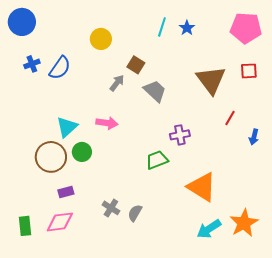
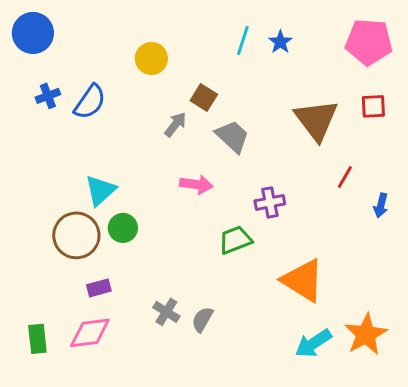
pink arrow: (107, 123) -> (196, 184), moved

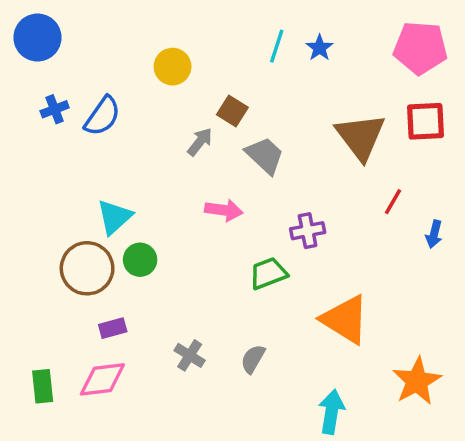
red square: (373, 106) -> (425, 121), size x1.4
gray semicircle: (202, 319) -> (253, 359), moved
cyan arrow: (313, 343) -> (331, 412), moved, turned 132

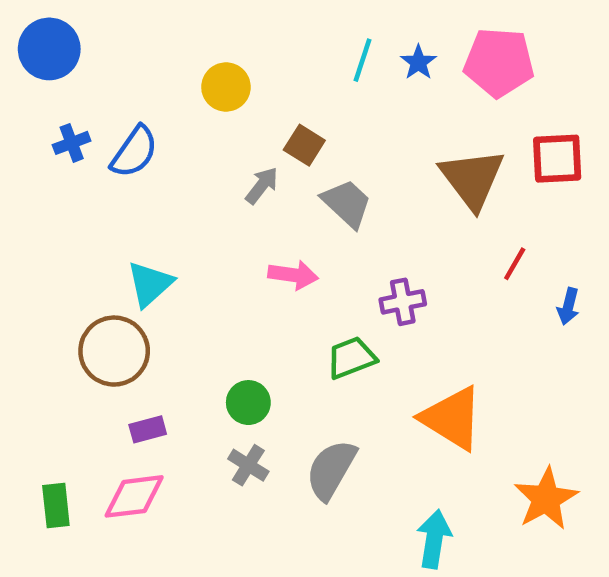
pink pentagon: (420, 48) -> (499, 62), moved
green circle: (140, 260) -> (248, 403), moved
gray semicircle: (253, 359) -> (331, 470), size x1.6

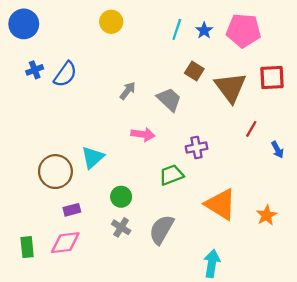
yellow circle: (226, 87) -> (111, 22), moved
brown square: (304, 145) -> (194, 71), moved
cyan triangle: (150, 284) -> (93, 157), moved
blue arrow: (568, 306) -> (277, 150), turned -42
orange star: (546, 499) -> (266, 215), moved, size x0.7

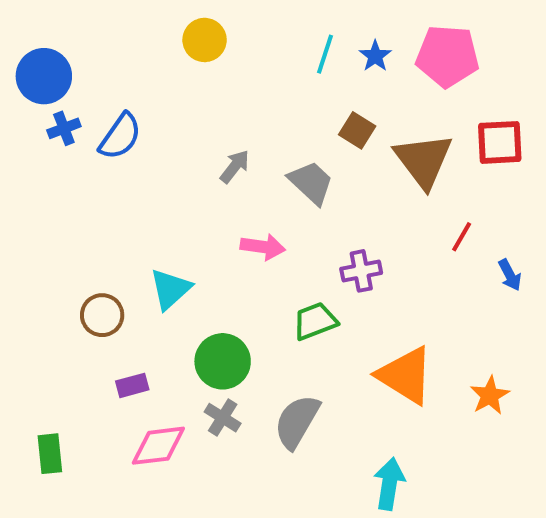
blue circle: (24, 24) -> (44, 76), moved
brown circle: (55, 172) -> (102, 315), size x0.7
green circle: (121, 197) -> (223, 361), size x1.4
pink diamond: (65, 243) -> (158, 446), moved

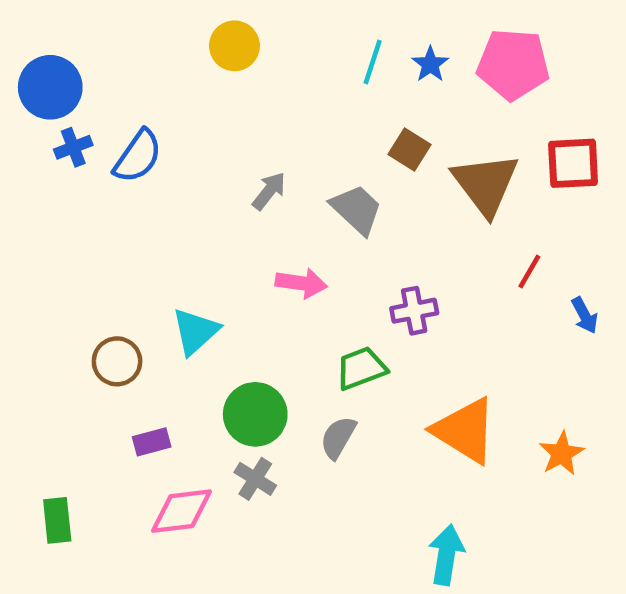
gray semicircle: (297, 422) -> (338, 437), moved, size x0.7

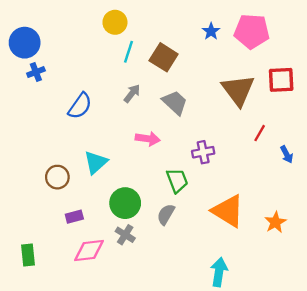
cyan line: (373, 62) -> (129, 52), moved
brown square: (410, 149) -> (164, 57), moved, size x1.4
blue semicircle: (138, 156) -> (80, 106), moved
green trapezoid: (361, 368) -> (177, 180), turned 90

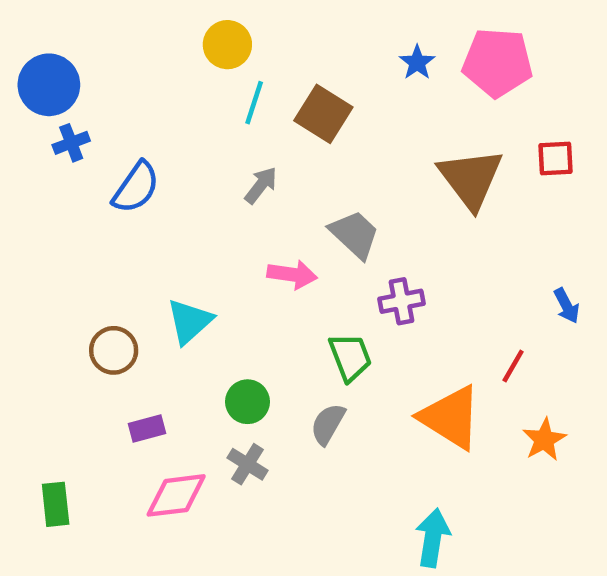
red square: (281, 80) -> (555, 158), size x0.7
gray trapezoid: (175, 103) -> (355, 234), moved
blue semicircle: (80, 106) -> (136, 187), moved
red line: (260, 133) -> (513, 366), moved
green circle: (125, 203) -> (248, 402), size x0.7

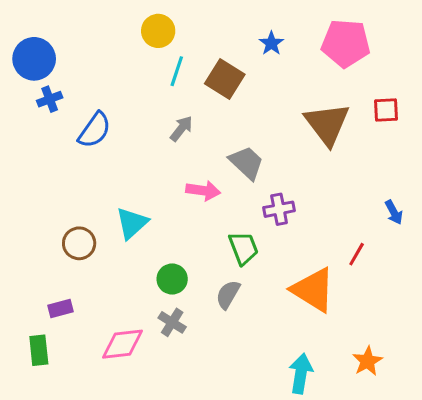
blue star: (417, 62) -> (271, 43), moved
purple rectangle: (147, 428) -> (60, 308), moved
orange star: (544, 440) -> (367, 361), moved

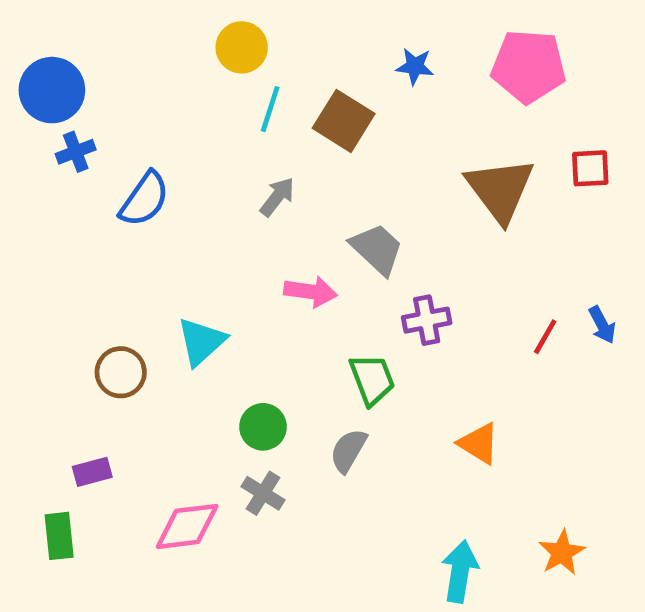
blue star: (271, 43) -> (415, 66), turned -30
red line: (357, 254) -> (545, 337), moved
orange triangle: (313, 290) -> (479, 443), size x0.6

